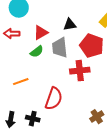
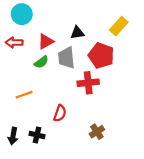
red semicircle: (54, 99) -> (60, 113), size x0.7
brown cross: (97, 117) -> (97, 132), moved

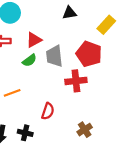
black triangle: (77, 33) -> (69, 13), moved

